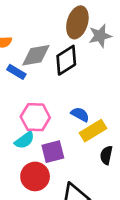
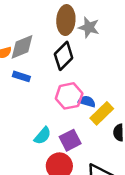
gray star: (100, 36) -> (89, 27), turned -30
gray diamond: (36, 55) -> (22, 47), moved
pink hexagon: (35, 117) -> (69, 96), moved

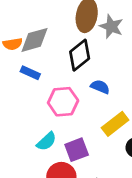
pink hexagon: (69, 96) -> (63, 102), moved
blue semicircle: (87, 101) -> (100, 87), moved

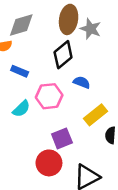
gray diamond: (34, 40) -> (21, 25), moved
cyan semicircle: (46, 141) -> (21, 109), moved

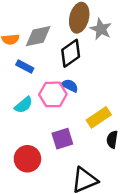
gray diamond: (21, 25) -> (38, 36), moved
blue semicircle: (82, 82) -> (70, 86), moved
red circle: (49, 163) -> (27, 159), moved

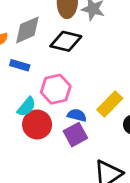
black diamond: (71, 53) -> (66, 41), turned 60
blue semicircle: (70, 86) -> (77, 115), moved
red circle: (27, 159) -> (37, 125), moved

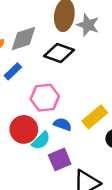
blue rectangle: (20, 65) -> (13, 71), turned -66
cyan semicircle: (27, 107) -> (41, 141), moved
purple square: (75, 135) -> (60, 159), moved

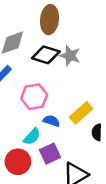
gray star: (88, 25) -> (70, 56), moved
red circle: (24, 129) -> (18, 162), moved

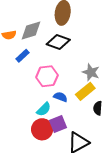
gray star: (70, 56) -> (91, 72), moved
red circle: (18, 162) -> (42, 129), moved

